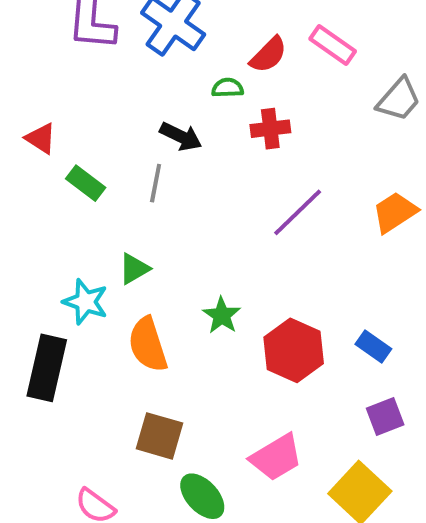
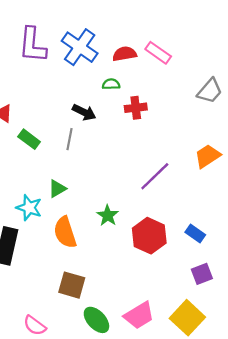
pink rectangle: (333, 45) -> (158, 53), moved
red semicircle: (268, 55) -> (125, 54), moved, turned -145
purple line: (298, 212) -> (155, 176), moved
pink trapezoid: (276, 457) -> (139, 315), moved

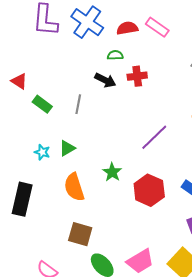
black arrow: (84, 112) -> (105, 80), moved
cyan star: (29, 208) -> (42, 152), moved, size x0.7

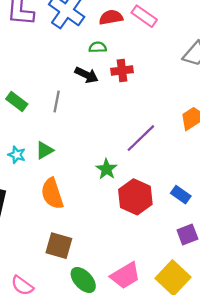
green star: (112, 172) -> (106, 169), moved

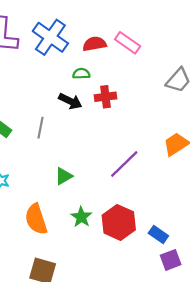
green triangle: (44, 150) -> (64, 176), moved
green star: (106, 169) -> (81, 217), moved
blue rectangle: (181, 195) -> (158, 235), moved

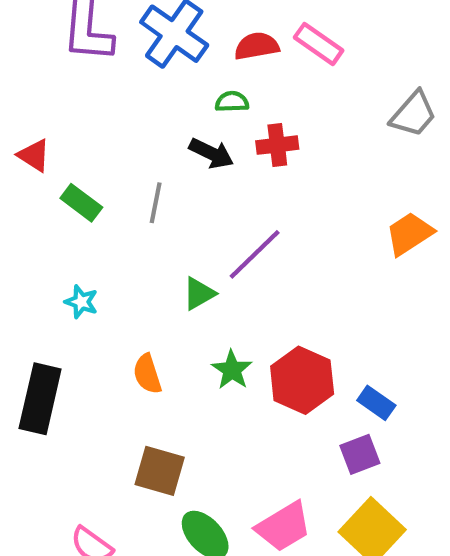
purple line: (124, 164) -> (255, 254), moved
orange semicircle: (36, 219) -> (147, 374), size x0.7
purple square: (171, 260) -> (360, 454), moved

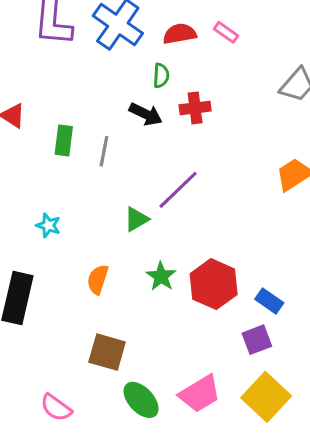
pink rectangle: (319, 44) -> (226, 32), size x0.7
green semicircle: (232, 102) -> (161, 76), turned 95
green rectangle: (81, 203) -> (64, 140), moved, turned 60
orange semicircle: (147, 374) -> (98, 279), turned 36

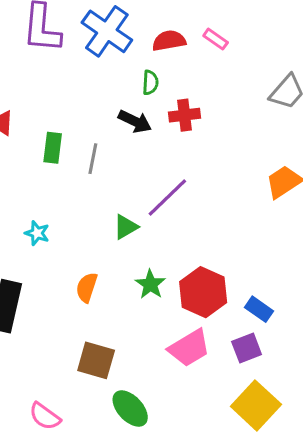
pink trapezoid: (200, 394) -> (189, 348), moved

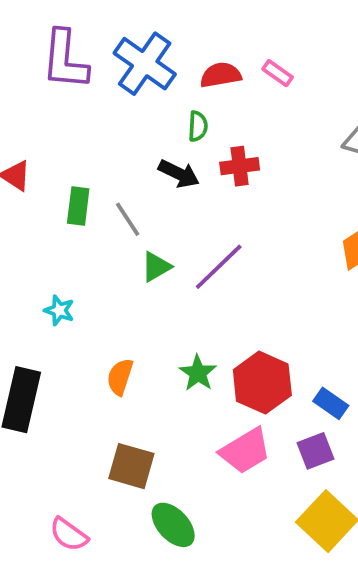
gray line: (93, 159) -> (128, 219), turned -44
green triangle: (126, 227) -> (156, 267), moved

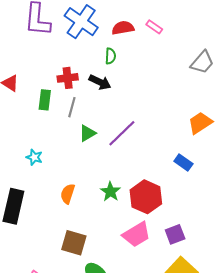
red cross: (240, 166) -> (68, 78), moved
gray line: (128, 219) -> (72, 107), turned 48
blue rectangle: (331, 403) -> (183, 162), moved

